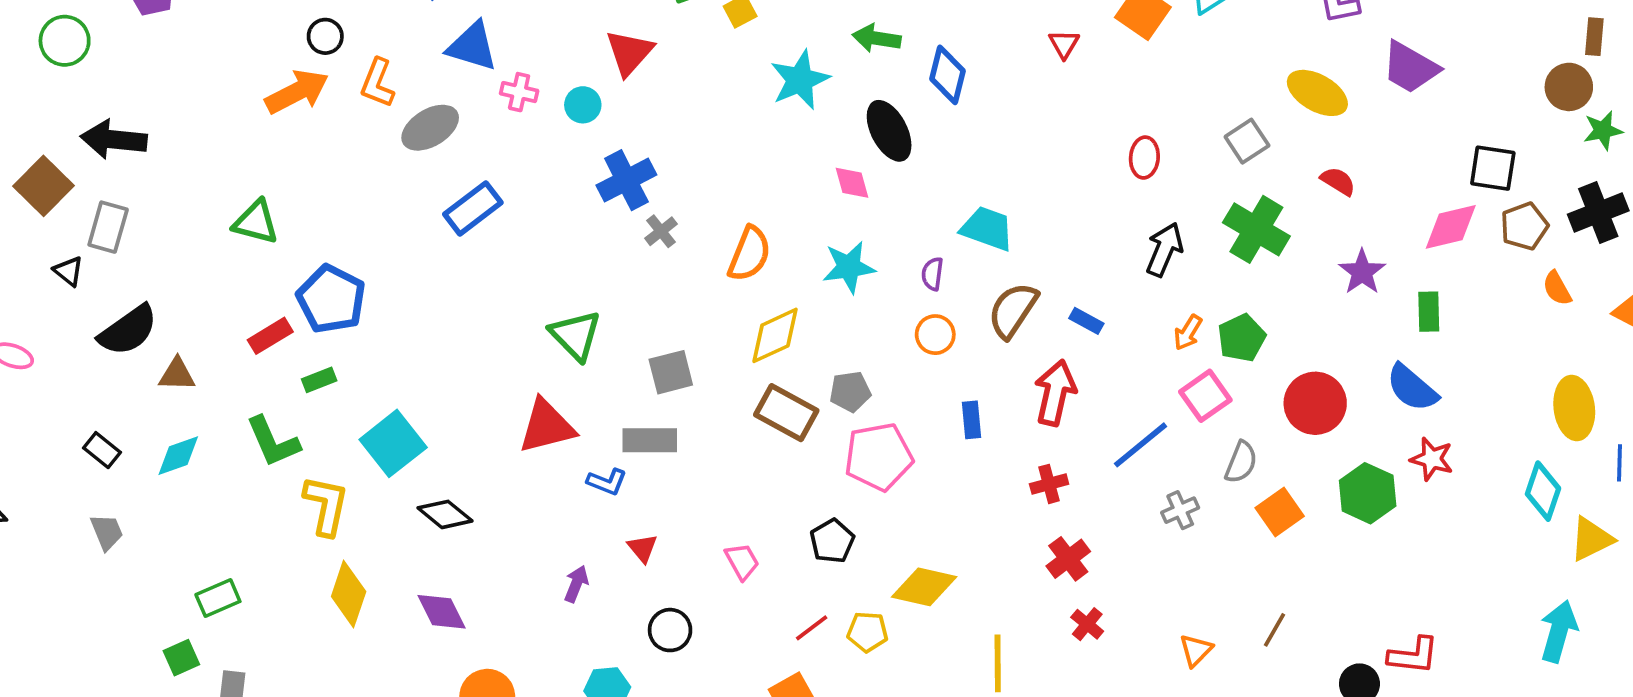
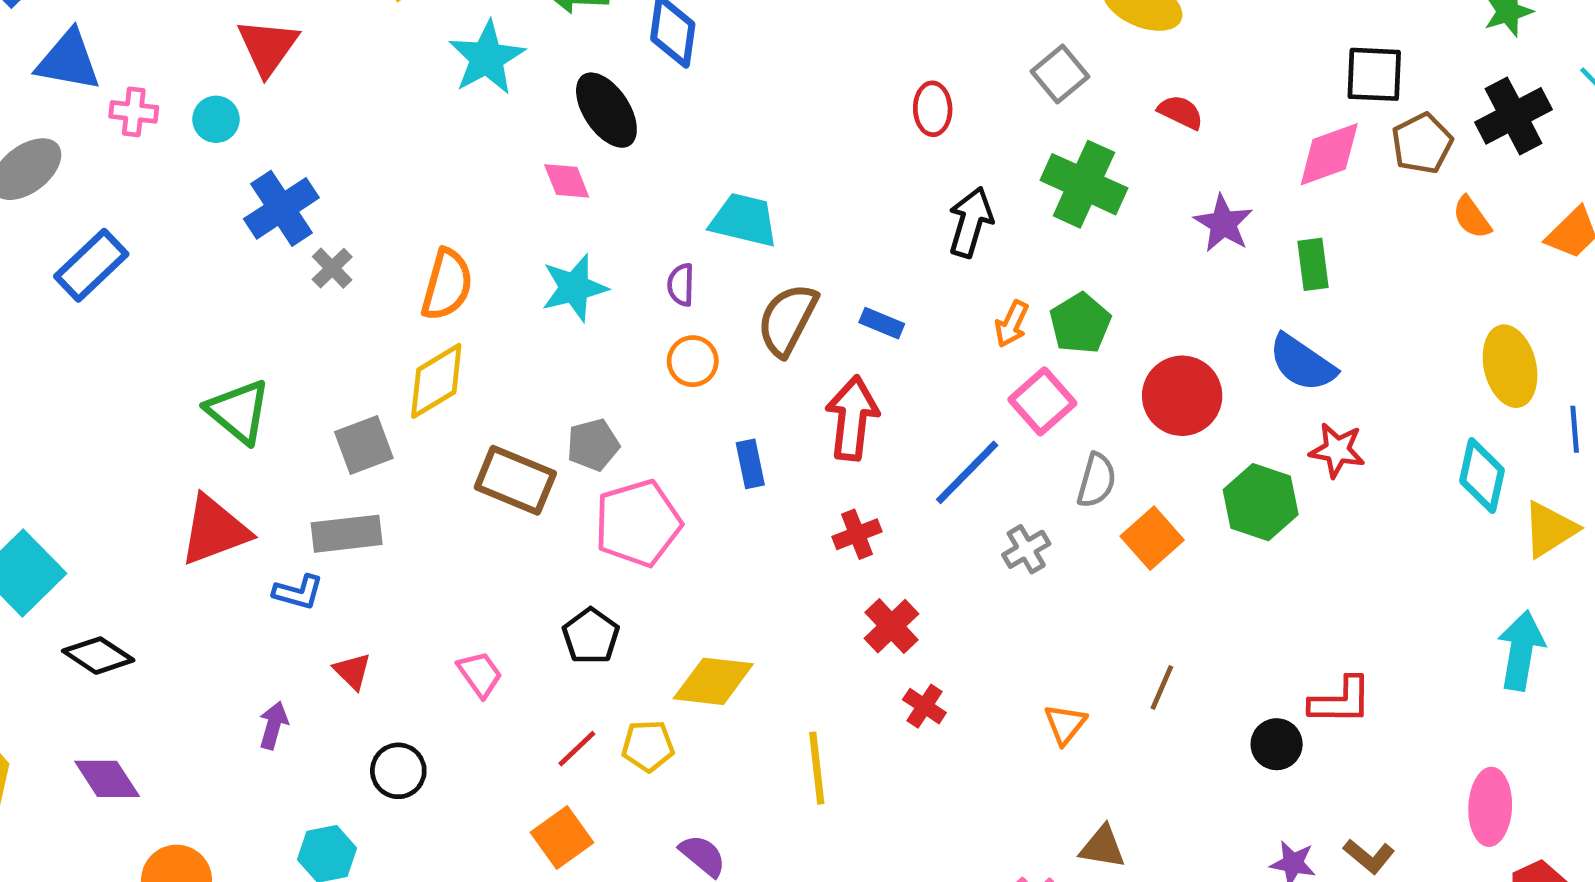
yellow diamond: (775, 335) -> (436, 381), moved

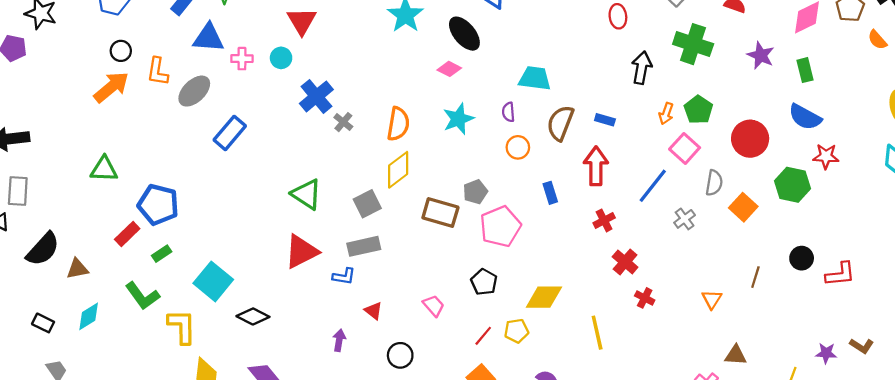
pink diamond: (567, 181) -> (449, 69), turned -35
black circle: (1277, 744) -> (802, 258), moved

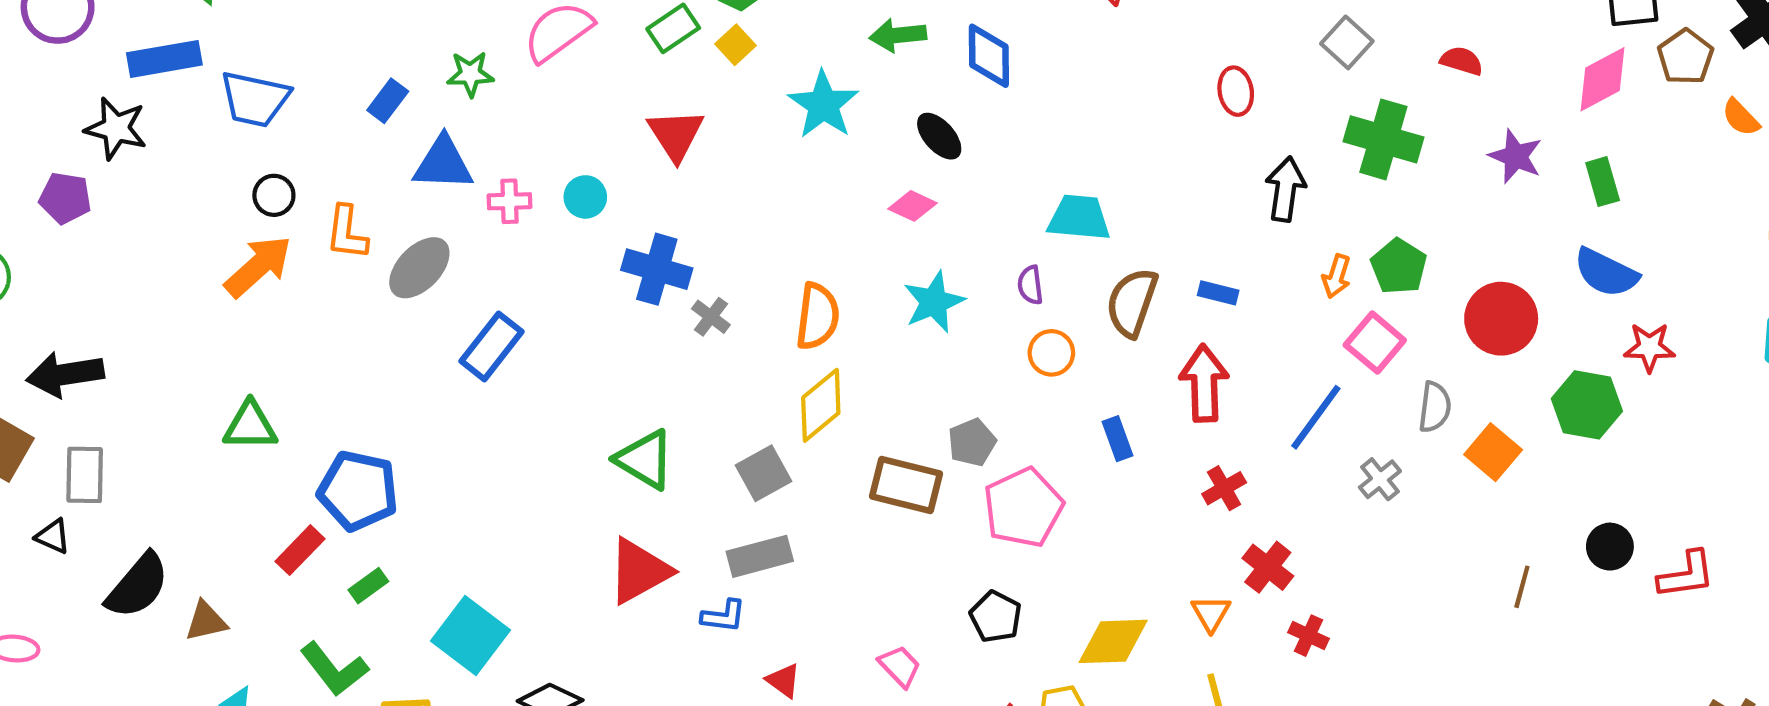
red triangle: (302, 21) -> (676, 135), moved
black ellipse: (464, 34) -> (939, 136), size x0.7
blue cross: (316, 96) -> (657, 269), turned -32
orange triangle: (712, 299) -> (1211, 613), moved

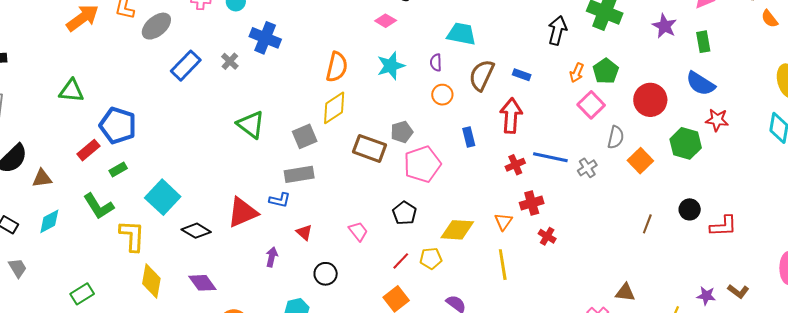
gray cross: (711, 317) -> (230, 61), moved
blue line: (1316, 417) -> (550, 157), moved, turned 60
red cross: (1268, 567) -> (532, 203), turned 30
red triangle: (639, 571) -> (242, 212), moved

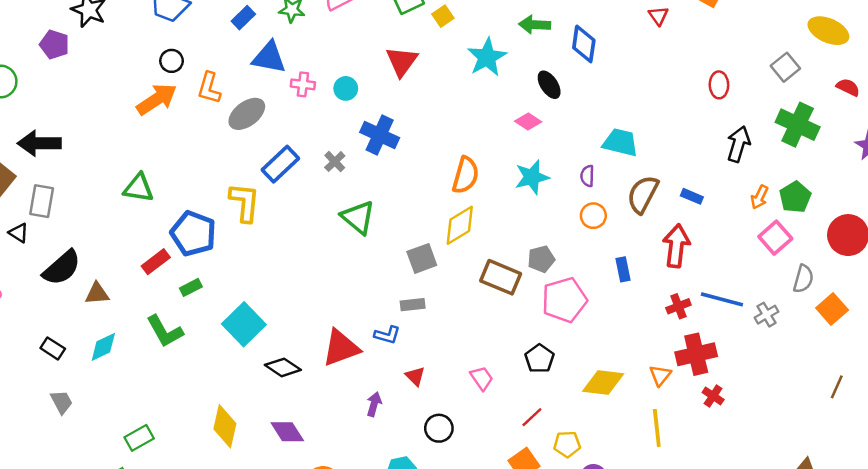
green triangle: (251, 125) -> (358, 217), moved
gray rectangle: (299, 174) -> (413, 305), size x0.7
red cross: (532, 203) -> (696, 354), size x1.4
yellow L-shape: (132, 236) -> (245, 202), moved
yellow pentagon: (431, 258) -> (567, 444), moved

